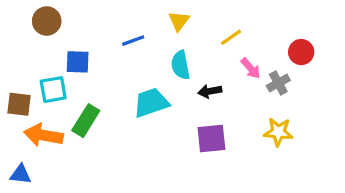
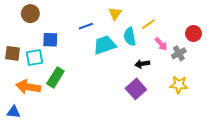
cyan semicircle: (180, 65) -> (130, 37), moved
black arrow: (210, 91) -> (142, 64), moved
cyan trapezoid: (151, 103) -> (105, 45), moved
brown square: (19, 104) -> (13, 53), moved
purple square: (211, 138) -> (136, 89), turned -36

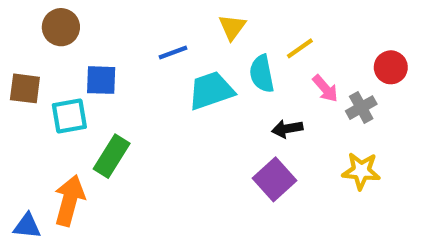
brown square: (13, 53) -> (25, 88), moved
orange arrow: (28, 87) -> (69, 201), moved, turned 95

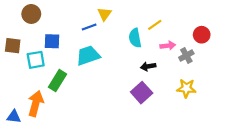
yellow triangle: (232, 27) -> (104, 14), moved
pink arrow: (325, 88) -> (168, 46), turned -56
cyan trapezoid: (211, 91) -> (88, 55), moved

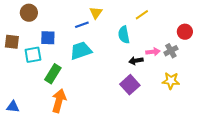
yellow line: (155, 25) -> (142, 15), moved
pink arrow: (168, 46) -> (153, 52), moved
orange arrow: (36, 104) -> (59, 101), moved

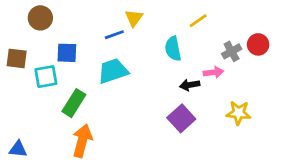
gray cross: (171, 51) -> (232, 51), moved

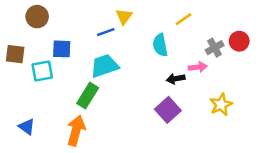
green rectangle: (74, 103) -> (88, 96), moved
yellow star: (239, 113) -> (221, 105), turned -30
blue triangle: (18, 149) -> (27, 127), moved, turned 30

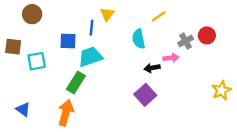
blue line: (106, 32) -> (91, 28), turned -64
blue square: (62, 49) -> (68, 41), moved
yellow star: (221, 105) -> (221, 90), moved

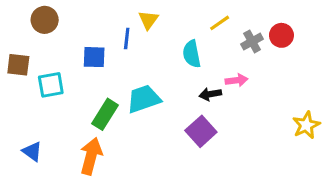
red circle: (207, 35) -> (281, 35), moved
gray cross: (186, 41) -> (252, 42), moved
cyan trapezoid: (90, 57) -> (144, 99), moved

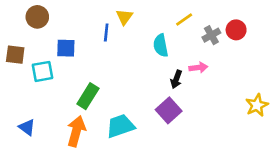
blue square: (94, 57) -> (66, 48), moved
black arrow: (210, 94) -> (176, 79), turned -60
cyan trapezoid: (144, 99) -> (120, 126), moved

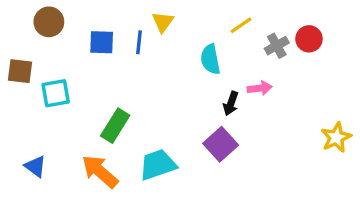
blue square: (66, 48) -> (102, 42), moved
orange arrow: (76, 131) -> (100, 171), turned -64

